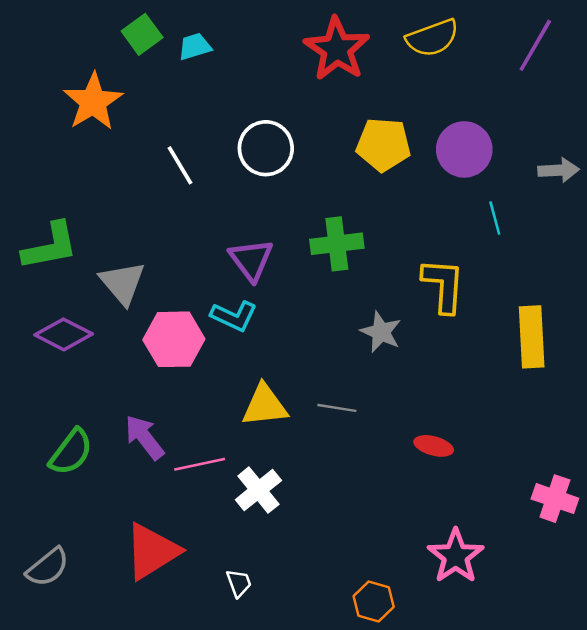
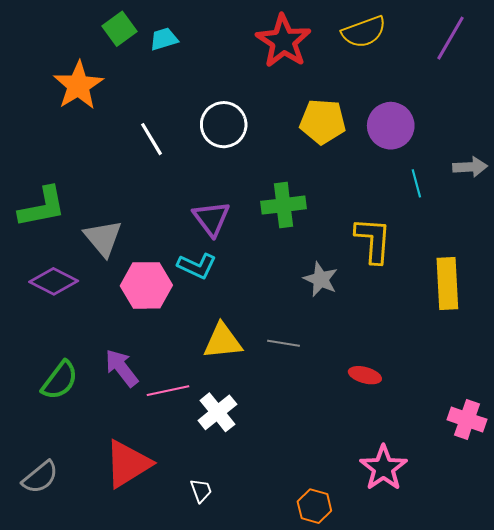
gray arrow: (559, 170) -> (470, 167), moved

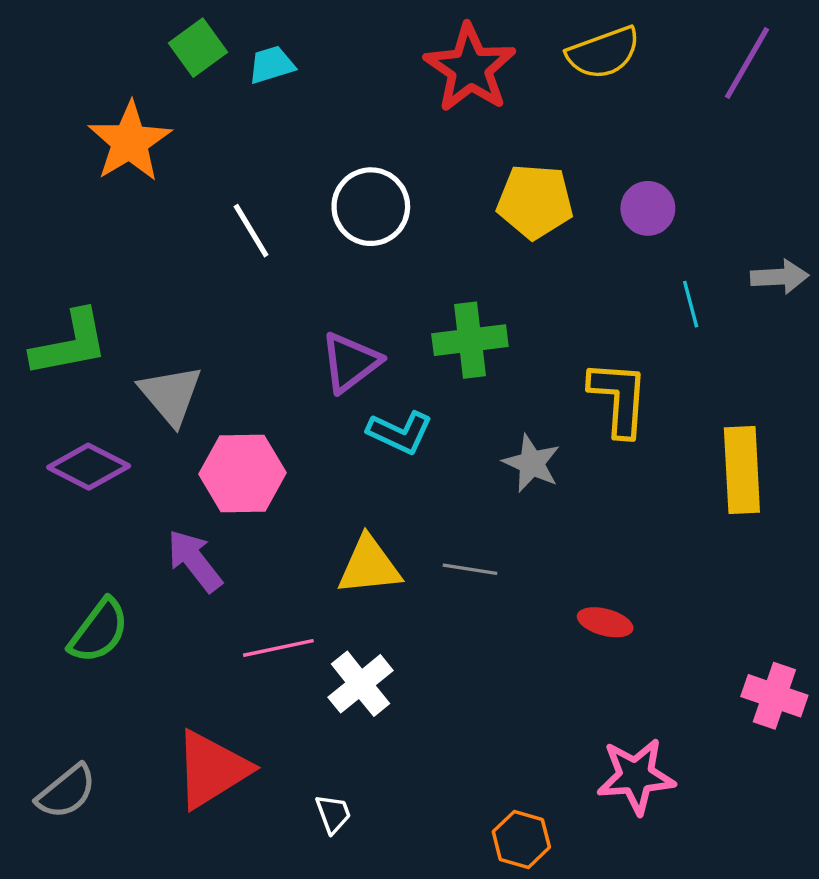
purple circle: (391, 126) -> (648, 208), size x0.7
purple triangle: (211, 218) -> (350, 362), turned 30
cyan L-shape: (197, 266) -> (400, 432), moved
purple arrow: (122, 368) -> (195, 561), moved
pink star: (383, 468) -> (636, 776), turned 30

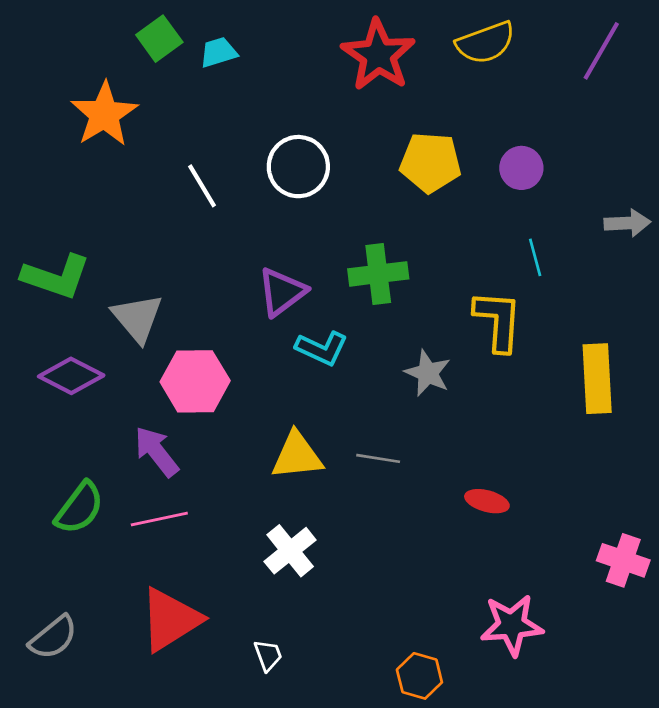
cyan line: (691, 304) -> (535, 257), moved
green L-shape: (70, 343) -> (56, 277), turned 30
pink line: (278, 648) -> (159, 519), moved

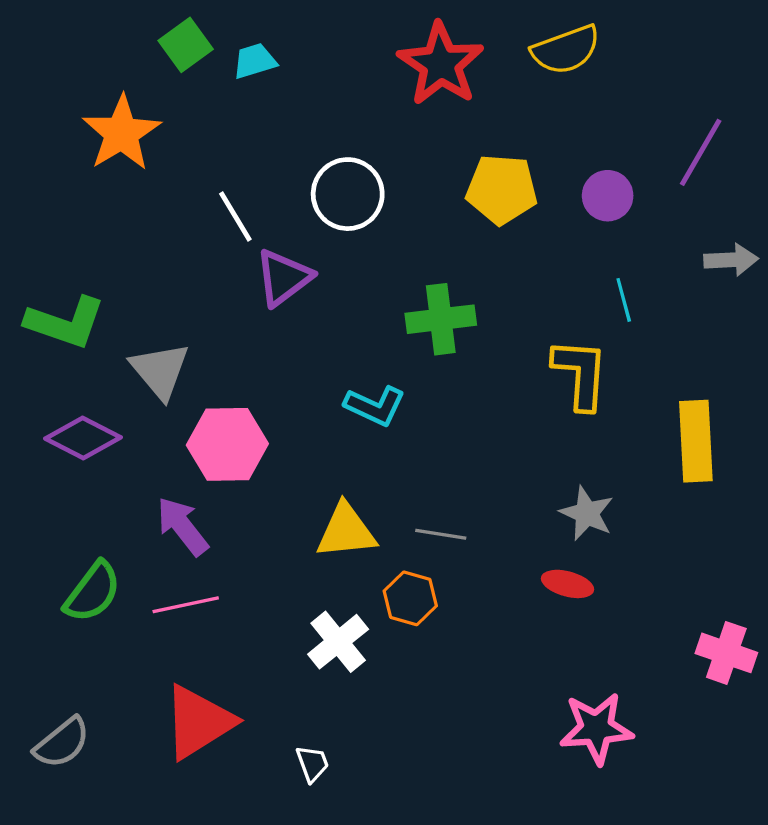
purple line: (601, 51) -> (701, 152), moved
purple triangle: (282, 292) -> (284, 278), moved
gray star: (428, 373) -> (587, 513), moved
orange hexagon: (419, 676) -> (410, 598), moved

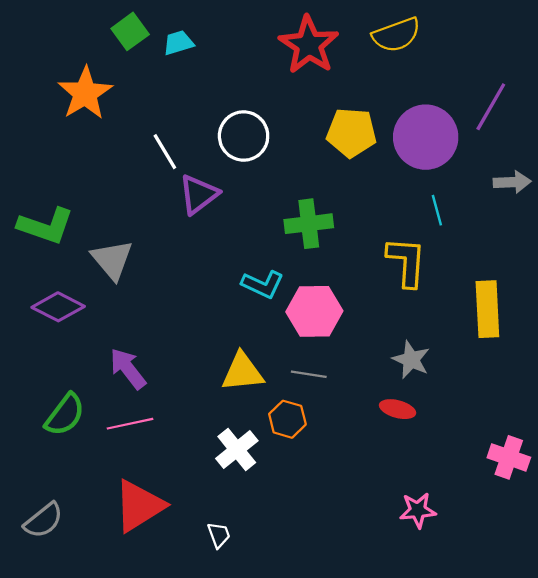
purple circle: (608, 196) -> (426, 137), size x1.8
pink hexagon: (227, 444) -> (314, 311), moved
pink star: (596, 728) -> (418, 510), size x0.7

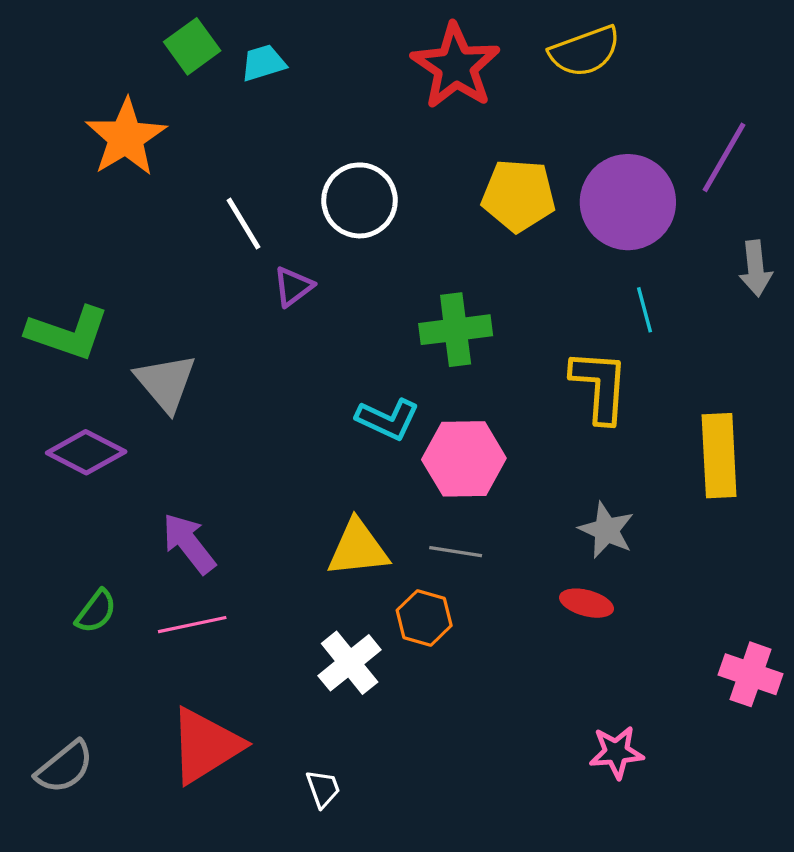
gray arrow: (512, 182) -> (756, 268), turned 87
purple triangle: (199, 194) -> (293, 287), size x0.7
green semicircle: (65, 415) -> (96, 611), size x0.7

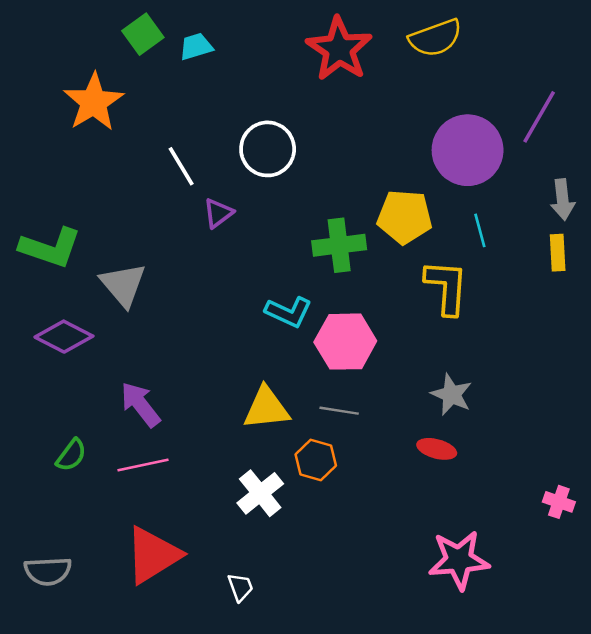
yellow pentagon: (519, 195) -> (405, 217), moved
yellow rectangle: (719, 456) -> (558, 253), moved, size x0.6
pink cross: (751, 674) -> (559, 502), size x0.7
pink star: (616, 752) -> (459, 560), size x1.5
gray semicircle: (65, 767) -> (48, 571), turned 36

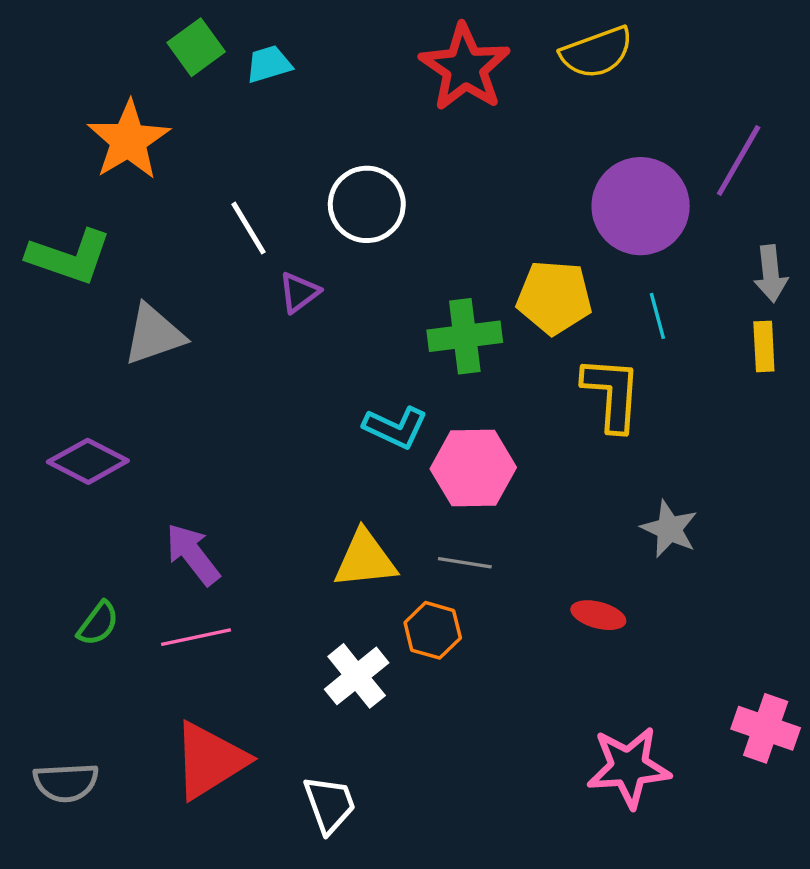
green L-shape: (50, 248) -> (69, 257), moved
gray triangle: (123, 285) -> (154, 335), moved, turned 51
gray star: (451, 395) -> (669, 529), moved
pink cross: (559, 502) -> (766, 728), moved, size x1.5
white trapezoid: (240, 587) -> (330, 804), size x1.5

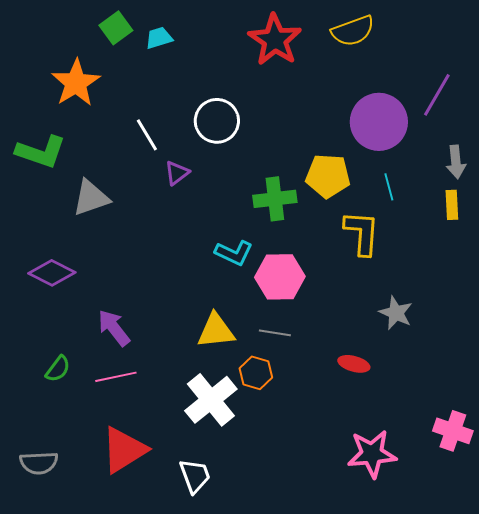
white cross: (357, 676) -> (211, 400), size x1.4

